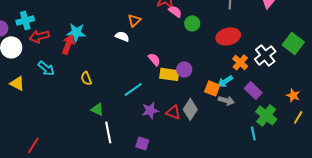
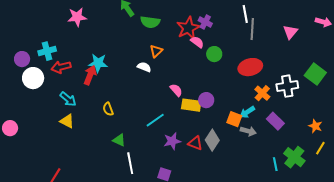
white cross: (265, 55) -> (287, 86), turned 30
yellow triangle: (17, 83) -> (67, 121), moved
green cross: (266, 115) -> (294, 157), moved

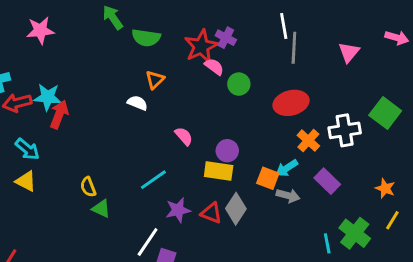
cyan star: (98, 63) -> (48, 97), moved
yellow rectangle: (191, 105) -> (219, 171), moved
yellow semicircle: (108, 109) -> (88, 187), moved
white line: (130, 163) -> (148, 242), moved, turned 45

